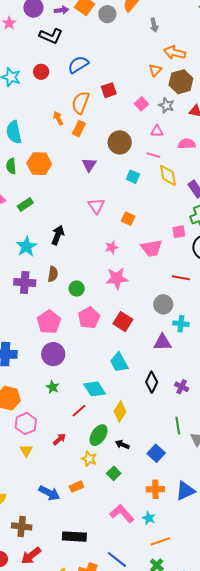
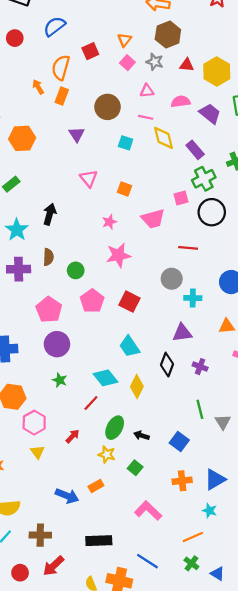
orange triangle: (155, 70) -> (125, 40), moved
purple triangle: (162, 342) -> (182, 333), moved
yellow diamond: (120, 411) -> (137, 387), moved
cyan star: (149, 518) -> (210, 511), moved

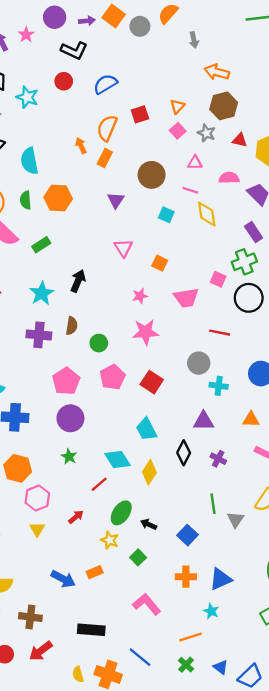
red circle: (15, 38) -> (64, 81), moved
purple rectangle: (195, 150) -> (254, 232), moved
pink square: (181, 198) -> (218, 279), turned 32
blue triangle: (217, 574) -> (221, 667), moved

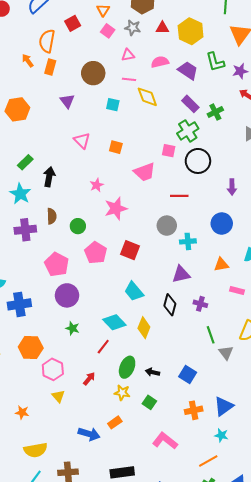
green rectangle: (41, 245) -> (25, 162), moved
pink star: (140, 296) -> (97, 185), moved
green line: (213, 504) -> (211, 335), moved

